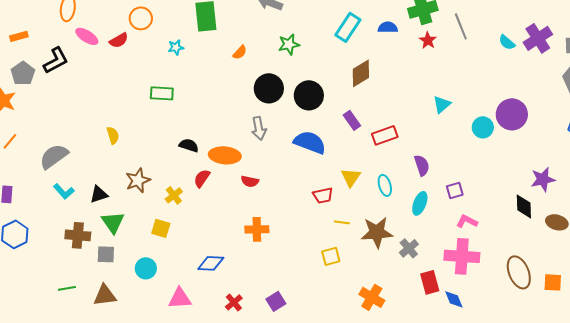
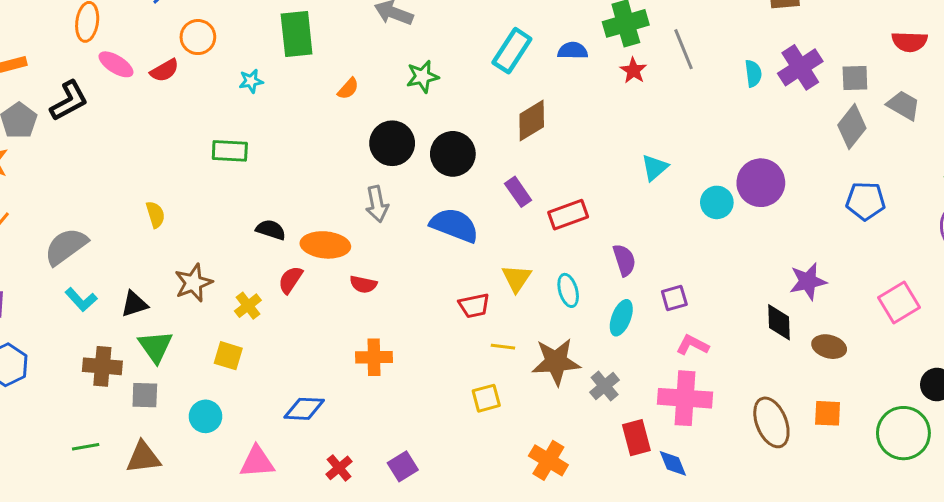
cyan semicircle: (507, 42) -> (753, 73), turned -138
orange square: (553, 282) -> (828, 413), moved

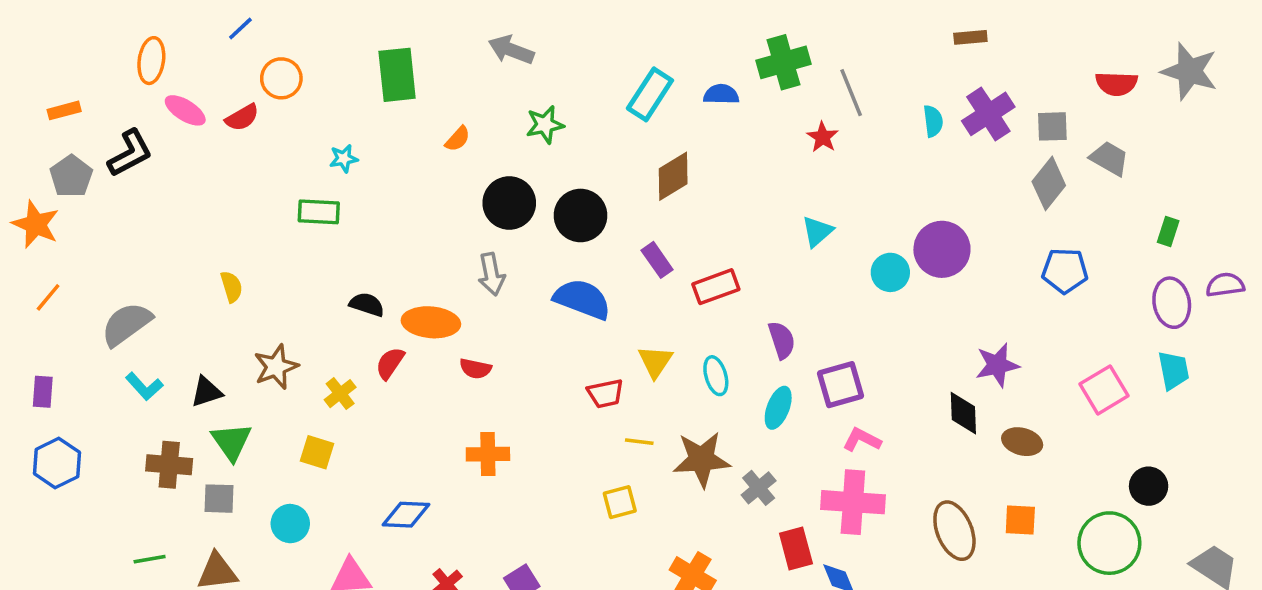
red star: (633, 70) -> (823, 137), moved
cyan star: (251, 81) -> (344, 158), moved
purple square: (674, 298) -> (840, 385), size x1.5

